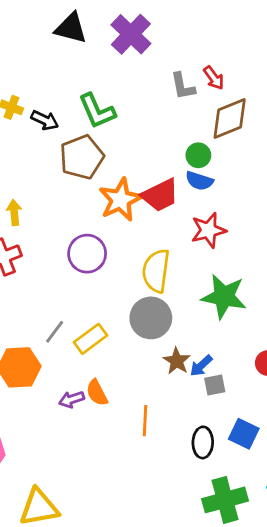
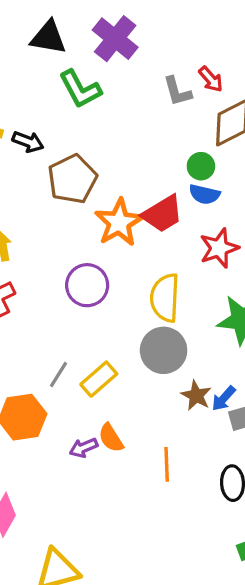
green L-shape: (97, 111) -> (80, 89), moved

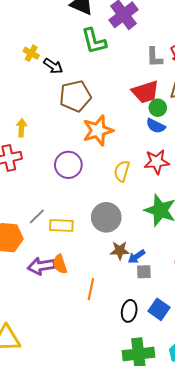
red trapezoid: (162, 214) -> (145, 92), moved
yellow semicircle: (165, 298) -> (122, 171), moved, size x0.7
yellow rectangle: (99, 379) -> (61, 225), turned 30
brown star: (196, 396) -> (120, 251), turned 30
purple arrow: (84, 448) -> (41, 266), size x1.5

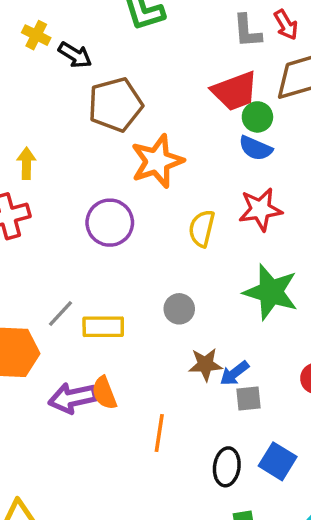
gray circle: (106, 217) -> (179, 309), size x0.6

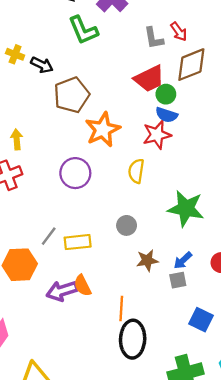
red star: (260, 209) -> (157, 135), moved
blue arrow: (234, 373) -> (183, 260), moved
black ellipse: (227, 467) -> (133, 339), moved, size x1.5

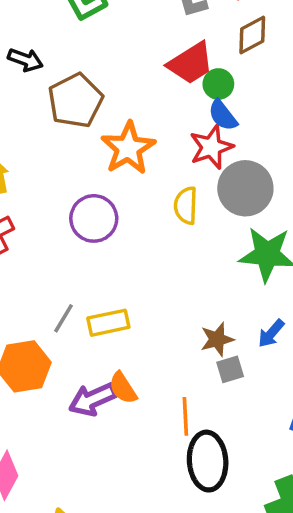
brown diamond: (191, 65) -> (252, 35), size x0.7
blue semicircle: (167, 115) -> (223, 115), turned 40
gray circle: (127, 225) -> (245, 188), moved, size x1.8
gray square: (178, 280) -> (230, 369), moved

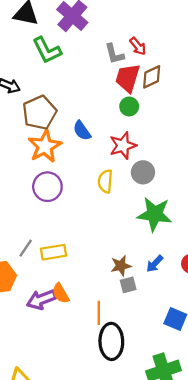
red trapezoid: (191, 63) -> (128, 78), moved, turned 136
blue semicircle: (223, 115) -> (82, 131), moved
orange star: (128, 148) -> (45, 146), moved
gray circle: (245, 188) -> (143, 172), size x0.7

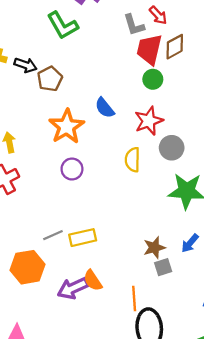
brown pentagon: (39, 113) -> (50, 79), moved, size x0.7
purple circle: (47, 187) -> (72, 169), size x0.7
gray line: (26, 248) -> (53, 235), turned 36

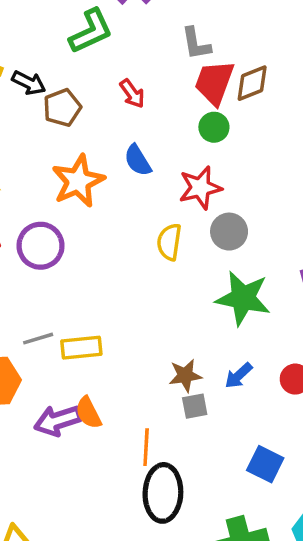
red arrow: (158, 15) -> (132, 94), moved
green L-shape: (63, 25) -> (91, 31), turned -92
purple circle: (72, 169) -> (41, 246), moved, size x1.4

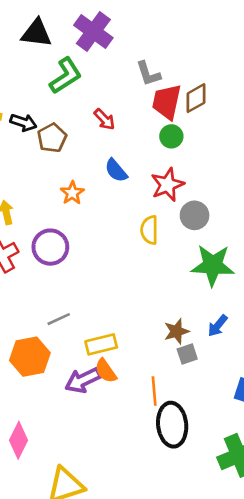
orange star: (78, 181) -> (72, 193), size x0.6
yellow rectangle: (81, 348) -> (101, 344), moved

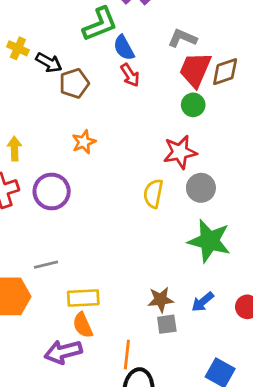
gray L-shape: (148, 74) -> (182, 38), turned 120
blue semicircle: (116, 170) -> (124, 48), moved
purple arrow: (83, 380) -> (63, 352), moved

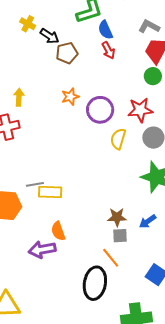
purple circle: (52, 191) -> (100, 110), moved
yellow rectangle: (83, 298) -> (50, 192), moved
orange line: (127, 355) -> (111, 258), moved, turned -50

